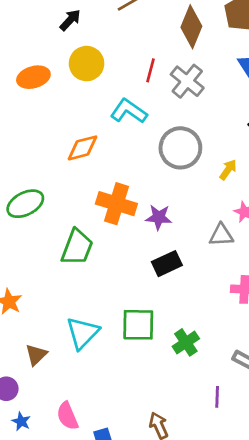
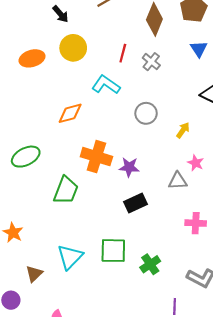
black arrow: (70, 20) -> (61, 14), turned 96
gray cross: (187, 81) -> (151, 62), size x0.7
gray circle: (180, 148) -> (146, 113), size x0.7

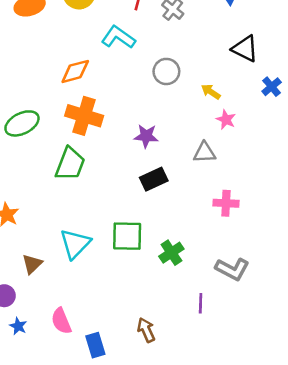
yellow arrow: (183, 130) -> (211, 92), turned -91
orange cross: (96, 157) -> (84, 116), moved
pink star: (196, 163) -> (226, 120), moved

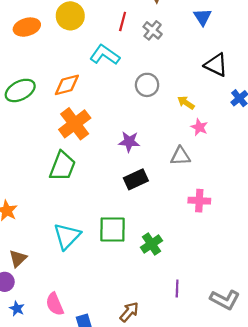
orange cross: (84, 116) -> (75, 124), turned 36
green ellipse: (22, 123) -> (20, 90), moved
brown triangle: (32, 264) -> (18, 258), moved
gray L-shape: (232, 269) -> (225, 300), moved
brown arrow: (146, 330) -> (129, 312), turned 65

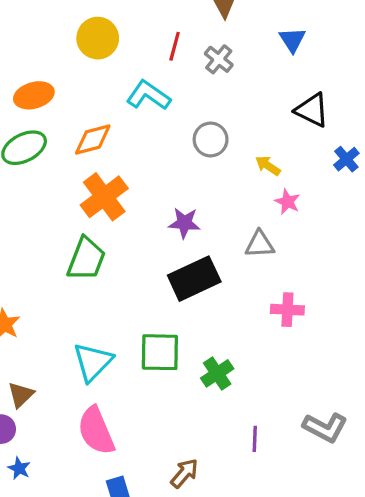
orange ellipse: (27, 27) -> (34, 95), moved
black rectangle: (136, 179) -> (194, 279), size x1.4
gray L-shape: (225, 300) -> (325, 427), moved
pink semicircle: (55, 304) -> (96, 431), moved, size x1.4

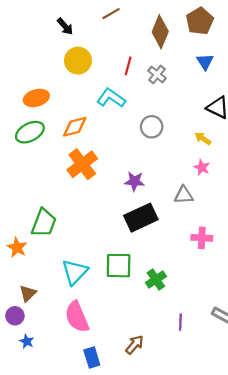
yellow arrow: (268, 166) -> (203, 139), moved
green trapezoid: (86, 259) -> (44, 223), moved

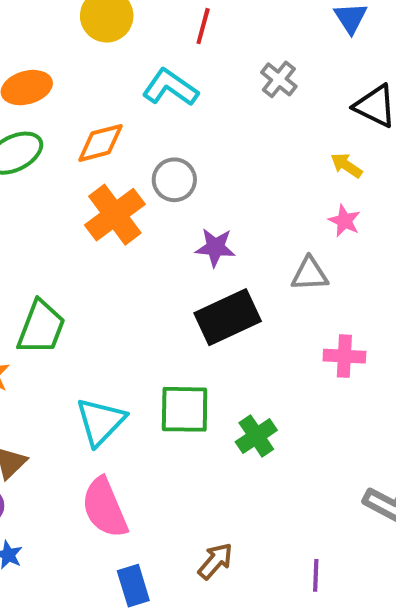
gray cross: (157, 74) -> (279, 79), moved
gray circle: (152, 127) -> (174, 180), moved
purple line: (180, 322) -> (316, 575), moved

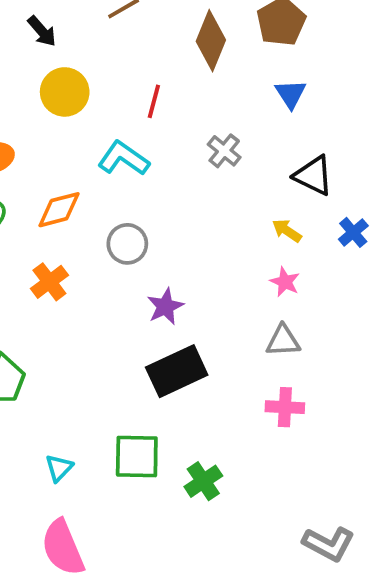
orange cross: (115, 215) -> (49, 282), moved, size x0.7
purple star: (215, 247) -> (165, 307), turned -30
gray triangle: (310, 274) -> (283, 341), moved
cyan triangle: (101, 422) -> (59, 468), size x0.6

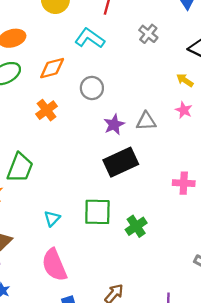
gray triangle: (283, 341) -> (146, 121), moved

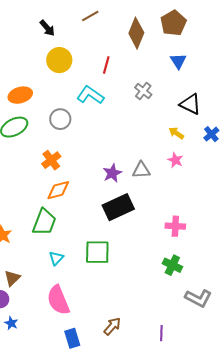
orange diamond: (52, 68) -> (58, 190), moved
gray circle: (92, 88) -> (60, 119), moved
green trapezoid: (20, 168) -> (44, 222), moved
green cross: (136, 226) -> (172, 265), moved, turned -30

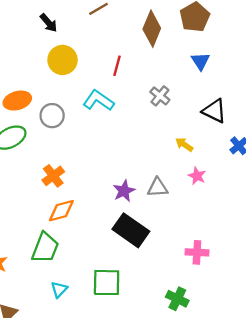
gray circle: (60, 119) -> (52, 116), moved
yellow arrow: (176, 133) -> (184, 145), moved
black rectangle: (118, 207) -> (131, 230), turned 60
green cross: (172, 265) -> (177, 299), moved

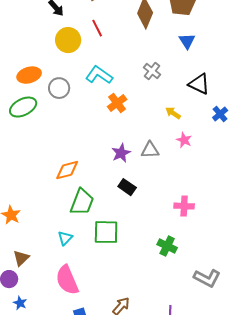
red line: (117, 66) -> (97, 28), moved, turned -42
orange cross: (53, 176) -> (117, 103), moved
black rectangle: (131, 230) -> (127, 187), size x0.6
green trapezoid: (45, 248) -> (82, 202), moved

